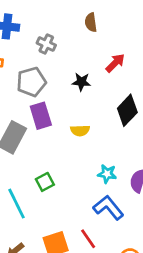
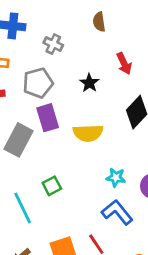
red arrow: (115, 63) -> (124, 63), turned 110
black star: (81, 82) -> (89, 83), turned 30
yellow semicircle: (80, 131) -> (88, 133), size x1.5

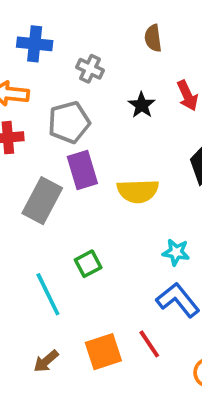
black star: (89, 83) -> (142, 105), moved

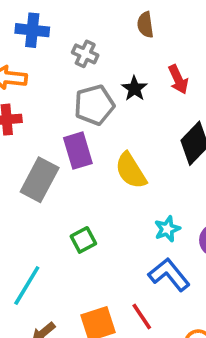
gray pentagon: (69, 122) -> (94, 105), moved
yellow semicircle: (138, 191) -> (131, 171), turned 60
cyan star: (176, 252) -> (167, 229), turned -30
cyan line: (48, 294) -> (27, 286), moved, turned 57

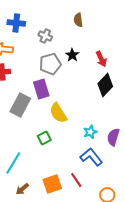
red arrow: (178, 79) -> (101, 59), moved
yellow semicircle: (131, 171) -> (58, 113), moved

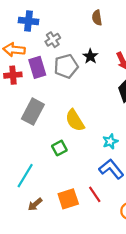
gray cross: (45, 36) -> (53, 40), moved, turned 32
purple rectangle: (41, 89) -> (37, 67), moved

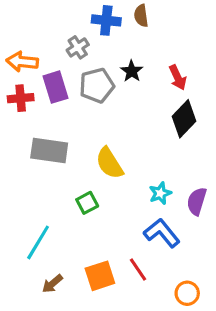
blue cross: (28, 21) -> (106, 20), moved
gray rectangle: (33, 112) -> (49, 150), turned 70

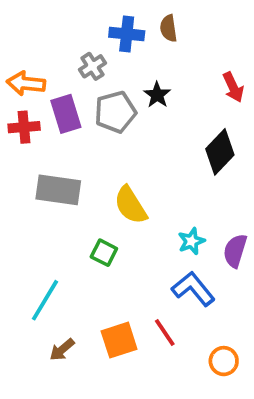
red arrow: (178, 78) -> (233, 87), moved
green square: (87, 203) -> (104, 253), turned -35

